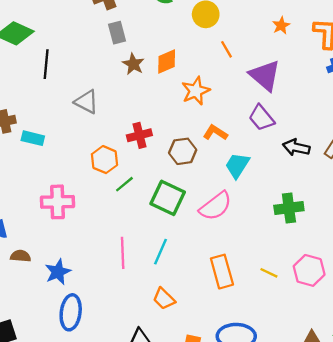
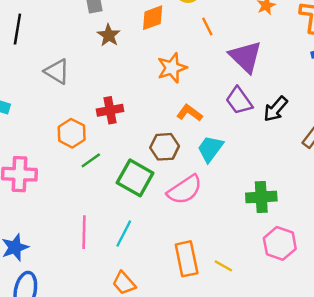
orange diamond: (167, 61) -> (153, 18), moved
black arrow: (296, 147) -> (276, 109), moved, turned -65
brown hexagon: (183, 151) -> (165, 147), moved
pink hexagon: (309, 270) -> (280, 243), moved
yellow line: (269, 273) -> (223, 266), moved

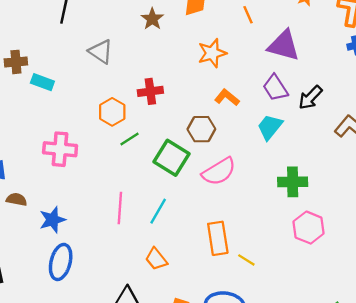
purple triangle: (246, 57) -> (284, 46), turned -32
cyan trapezoid: (210, 149) -> (270, 127), moved
yellow line: (223, 266) -> (246, 260), moved

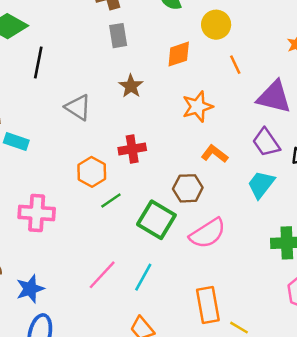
brown star: (152, 19) -> (131, 86), moved
pink line: (120, 208) -> (102, 275), turned 40

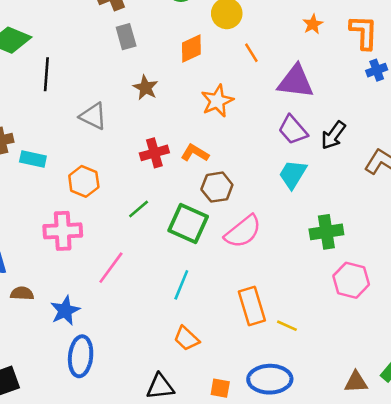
orange L-shape: (215, 154) -> (195, 153), moved
orange hexagon: (92, 172) -> (84, 181), moved
pink line: (102, 275) -> (111, 268), moved

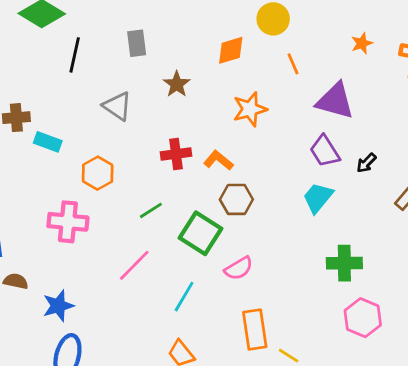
gray rectangle: (126, 37) -> (137, 43), moved
black arrow: (333, 135) -> (366, 163), size x0.7
pink semicircle: (243, 232) -> (239, 268), moved, size x0.7
pink line: (111, 268) -> (134, 265), moved

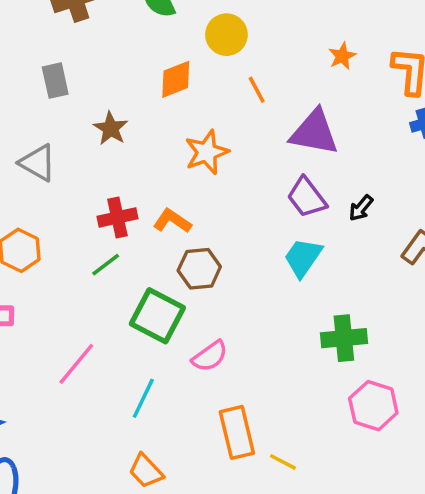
green line: (151, 210) -> (106, 265), moved

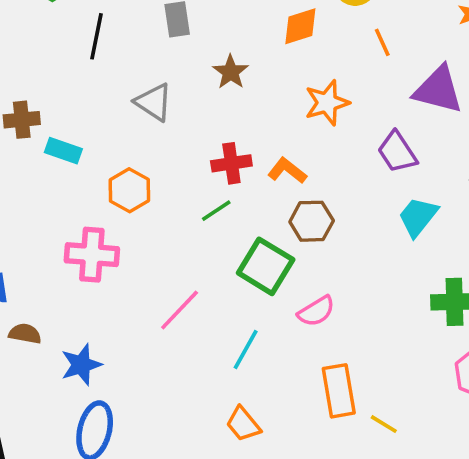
purple trapezoid: (307, 197) -> (397, 152), moved

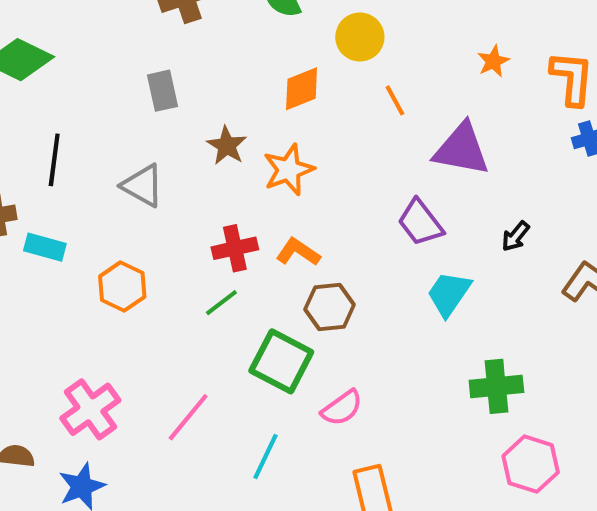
black line: (96, 36) -> (54, 160), moved
orange star: (327, 103) -> (289, 170), moved
pink cross: (92, 255) -> (90, 409), moved, turned -36

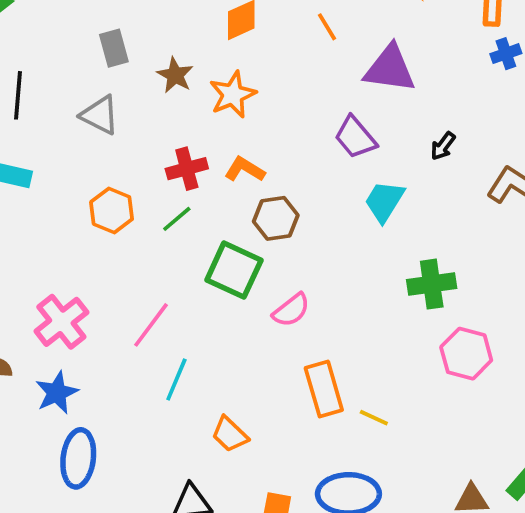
gray rectangle: (163, 91) -> (114, 48), moved
orange hexagon: (122, 287) -> (112, 210), moved
cyan line: (265, 457) -> (176, 379), moved

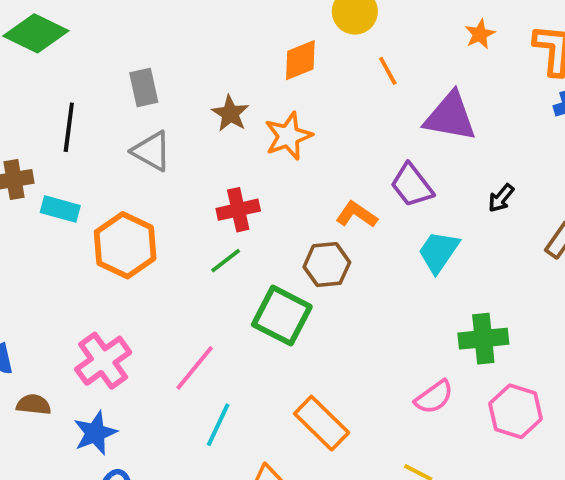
gray rectangle: (114, 48) -> (144, 87), moved
orange L-shape: (245, 169) -> (357, 215), moved
orange hexagon: (112, 210) -> (125, 245), moved, size x1.4
pink semicircle: (291, 310) -> (434, 397), moved
orange rectangle: (324, 389) -> (322, 423), moved, turned -32

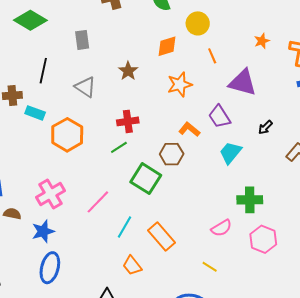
gray rectangle: (144, 87) -> (82, 40), moved
orange star: (288, 136) -> (180, 85), moved
cyan line: (218, 425) -> (125, 227), moved

